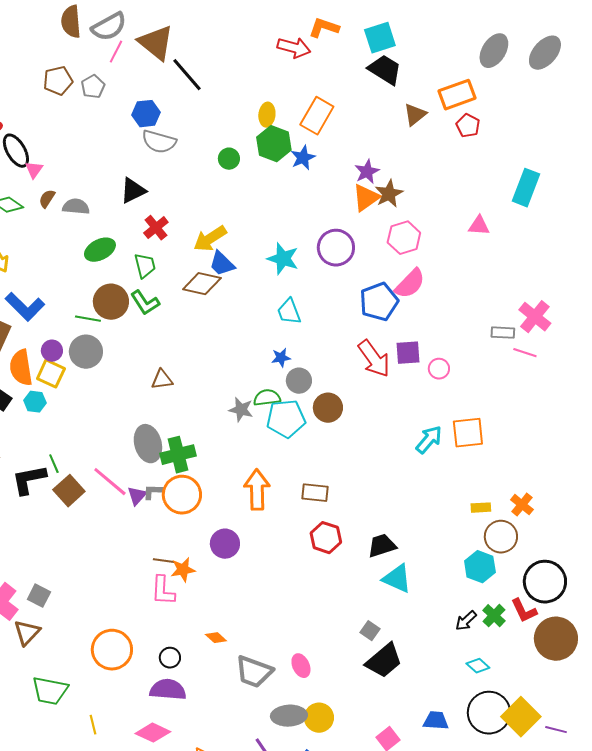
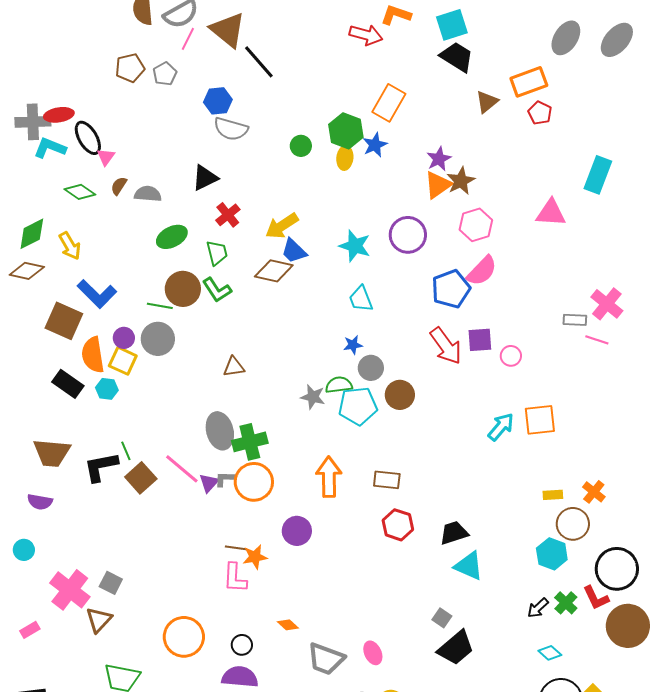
yellow ellipse: (267, 115) -> (345, 158), moved
pink triangle: (479, 226) -> (551, 213), size x1.4

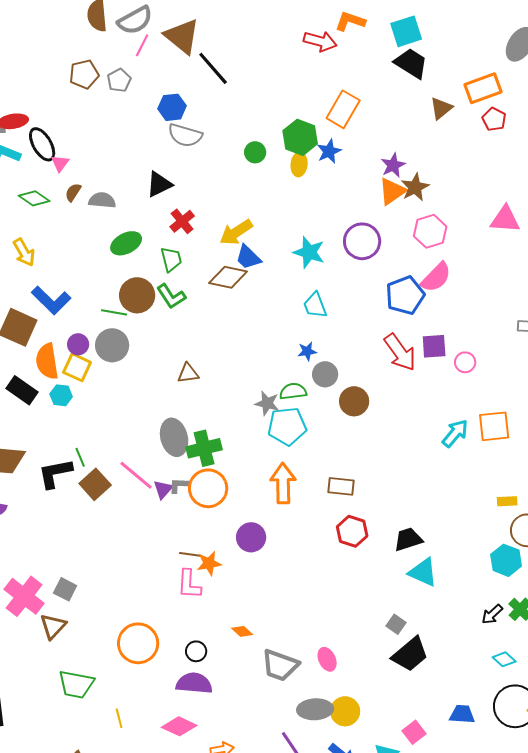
cyan pentagon: (358, 406) -> (287, 426), moved

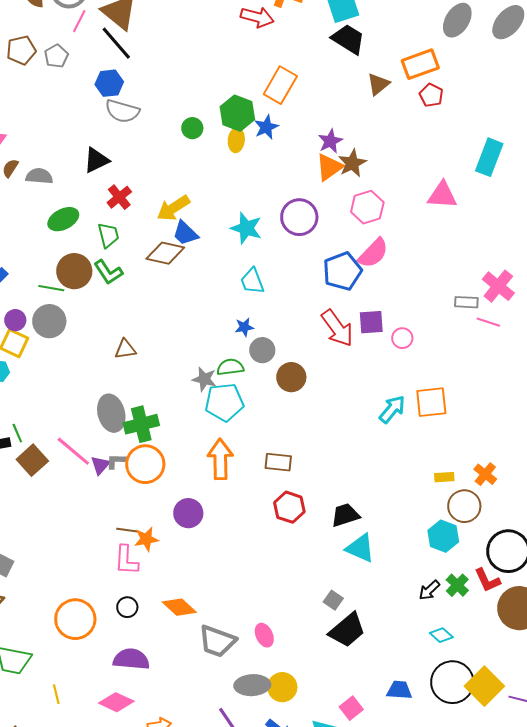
black line: (213, 68) -> (116, 43), moved
orange diamond: (242, 631) -> (179, 607), size x1.6
black circle: (196, 651) -> (127, 607), moved

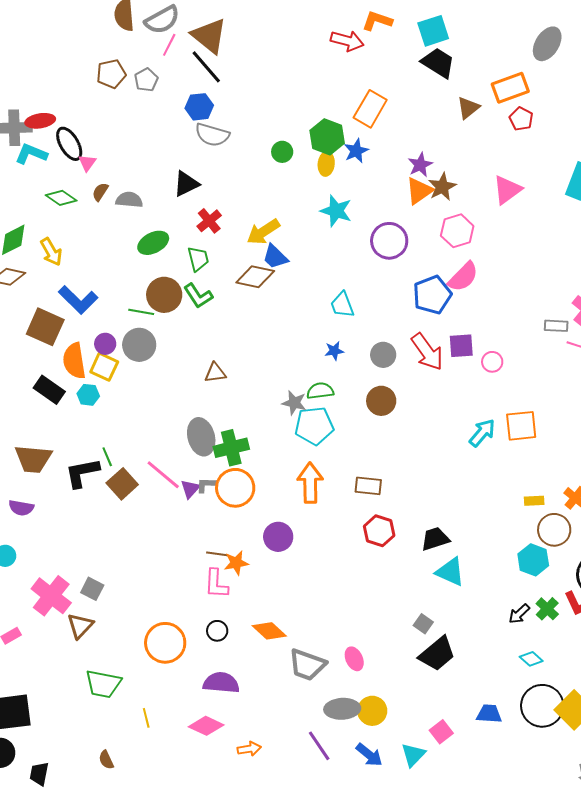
pink triangle: (442, 195) -> (507, 190), moved, turned -40
cyan star: (246, 228) -> (336, 211), moved
gray circle: (262, 350) -> (383, 355), moved

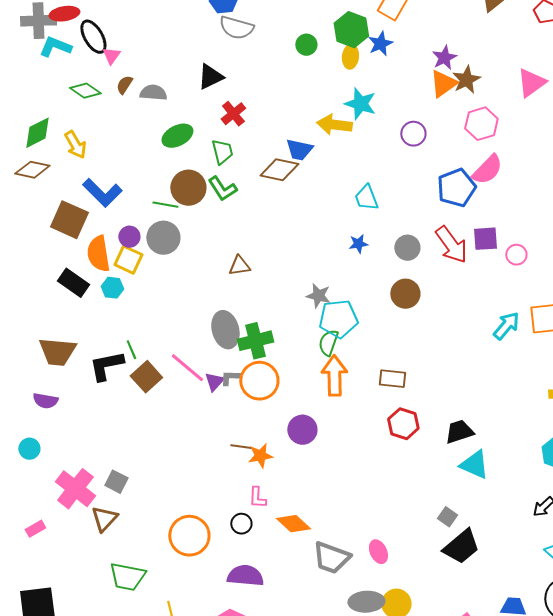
yellow arrow: (263, 232) -> (334, 125), moved, turned 40
purple circle: (389, 241) -> (413, 134), size x0.7
blue trapezoid: (275, 257) -> (299, 150), turned -32
green semicircle: (320, 391) -> (328, 343), moved, turned -64
pink L-shape: (216, 584) -> (257, 498), moved, size x0.7

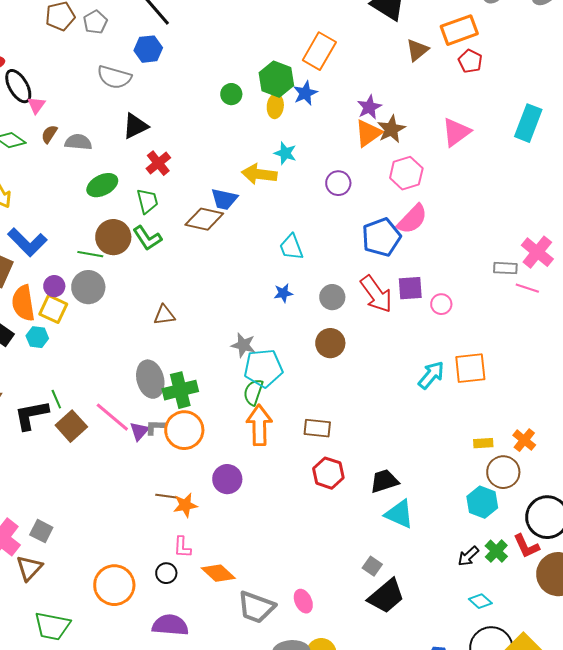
gray semicircle: (236, 28) -> (114, 77), moved
cyan star: (360, 104) -> (285, 153), size x0.7

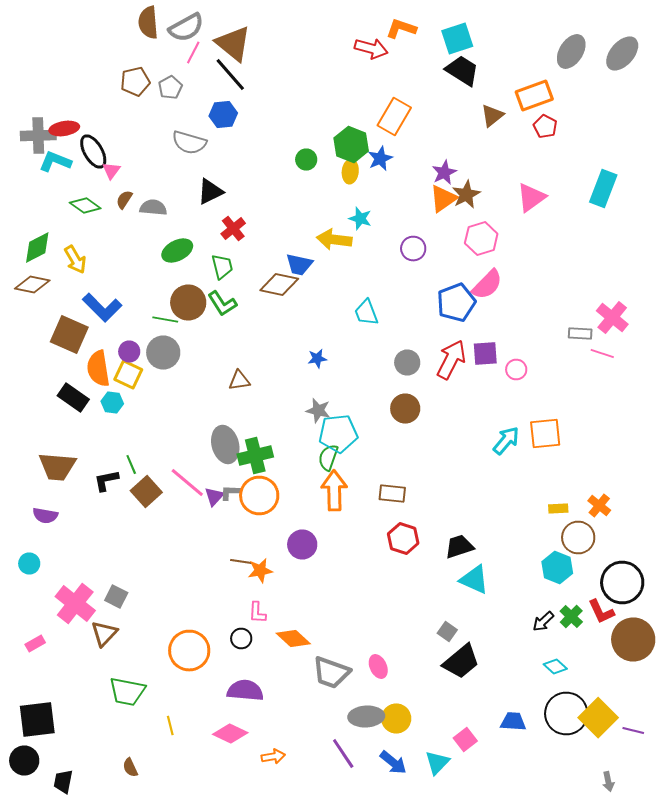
blue star: (283, 293) -> (317, 358), moved
red arrow: (376, 294) -> (451, 360), turned -117
black L-shape: (31, 415) -> (106, 480), size x0.7

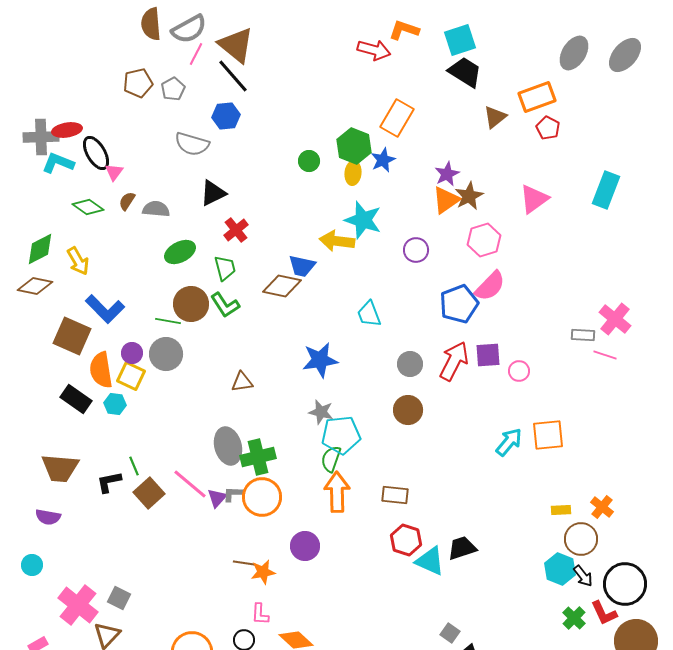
cyan star: (360, 218) -> (363, 220), size x1.6
blue star: (317, 358) -> (320, 360), size x1.8
cyan triangle: (474, 580) -> (430, 561), moved
black arrow: (543, 622) -> (583, 576), moved, turned -85

